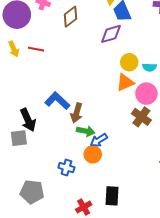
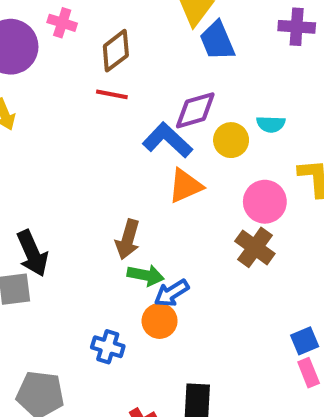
purple diamond: (111, 34) -> (195, 110), moved
red line: (36, 49) -> (112, 94), moved
cyan semicircle: (149, 67) -> (271, 124), moved
orange triangle: (125, 82) -> (185, 186), moved
blue L-shape: (57, 101) -> (167, 140), moved

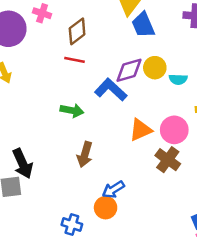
yellow circle: (231, 140) -> (155, 68), moved
orange triangle: (185, 186) -> (141, 130), moved
green arrow: (146, 275) -> (72, 110), moved

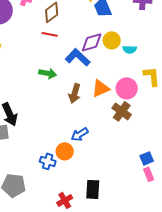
brown arrow: (85, 155) -> (75, 93), moved
orange circle: (106, 208) -> (65, 151), moved

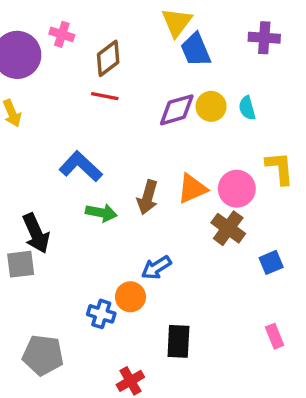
cyan semicircle: (130, 49) -> (247, 108), moved, turned 72
blue L-shape: (78, 57) -> (81, 166), moved
green arrow: (48, 73) -> (101, 213), moved
blue square: (147, 158) -> (271, 262), moved
black rectangle: (93, 189) -> (178, 341), moved

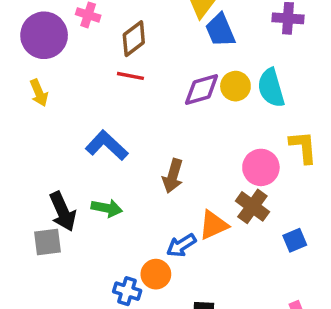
cyan semicircle: (247, 108) -> (271, 88), size x1.6
orange triangle: (192, 189) -> (213, 225), moved
green arrow: (101, 213) -> (107, 208), moved

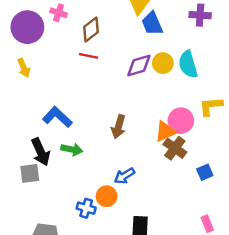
blue L-shape: (107, 145) -> (57, 117), moved
yellow L-shape: (303, 147) -> (211, 106), turned -90
orange triangle: (213, 225) -> (165, 131), moved

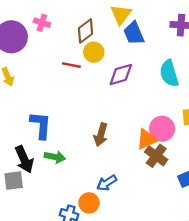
brown diamond: (91, 30) -> (86, 31), moved
yellow circle: (163, 63) -> (94, 52), moved
blue L-shape: (57, 117) -> (41, 125), turned 52

